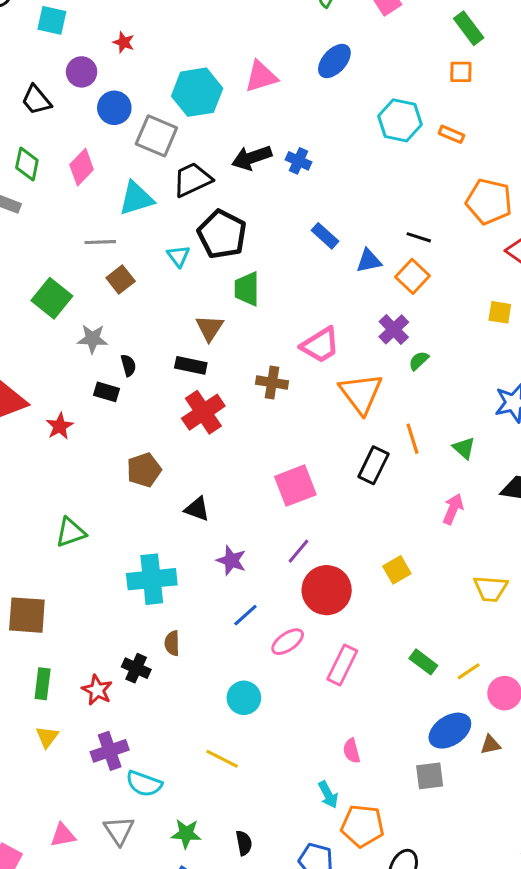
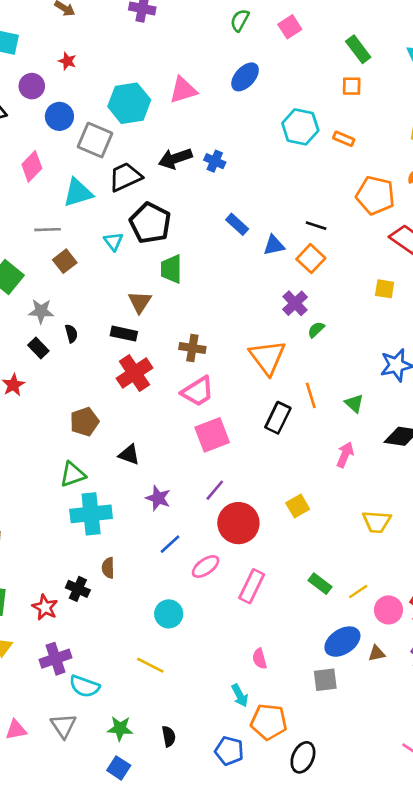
pink trapezoid: (320, 345) -> (198, 391), moved
black rectangle: (107, 392) -> (38, 348), moved, turned 30
green triangle: (71, 532) -> (73, 474), moved

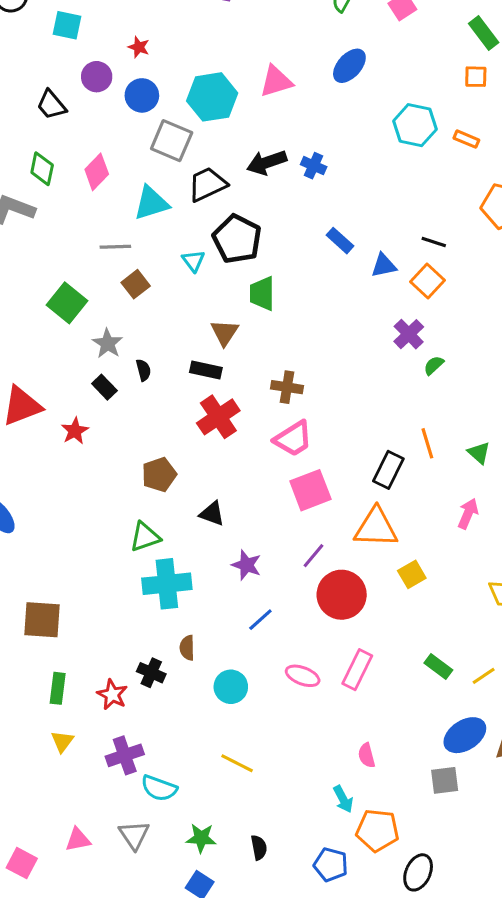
blue circle: (59, 116) -> (142, 95), moved
gray star: (41, 311) -> (108, 343), turned 30
orange triangle: (267, 357) -> (376, 528), moved, turned -51
pink ellipse: (206, 567) -> (303, 676), moved, turned 56
cyan circle: (169, 614) -> (231, 687), moved

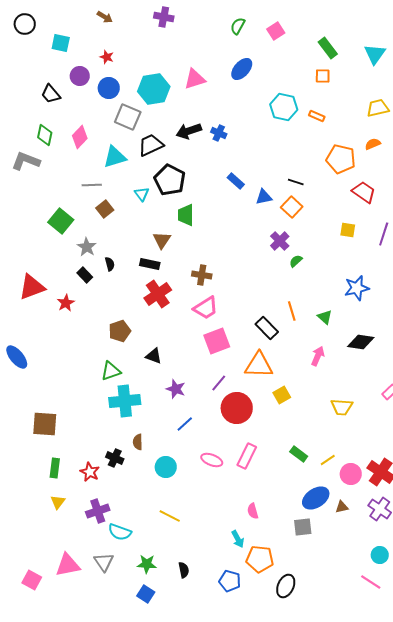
black rectangle: (388, 470) -> (267, 328), turned -70
pink triangle: (78, 840) -> (68, 565), size x1.5

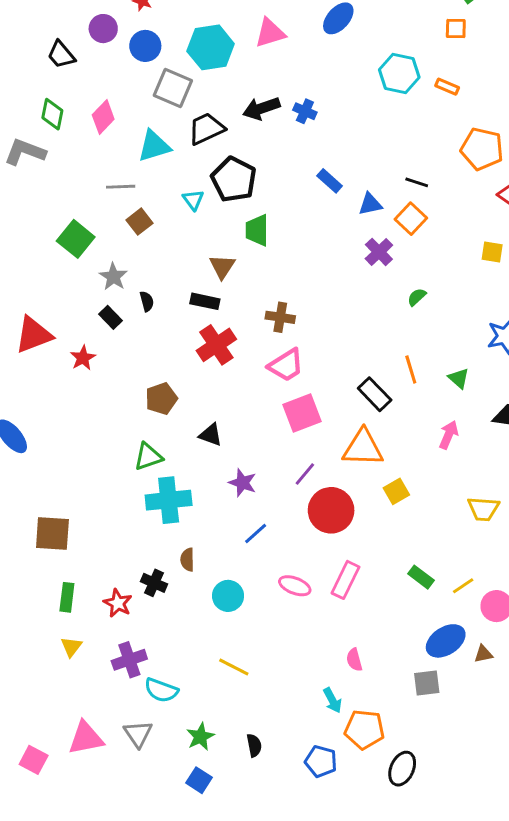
purple cross: (280, 241) -> (379, 252), moved
green star: (147, 564) -> (200, 737), turned -30

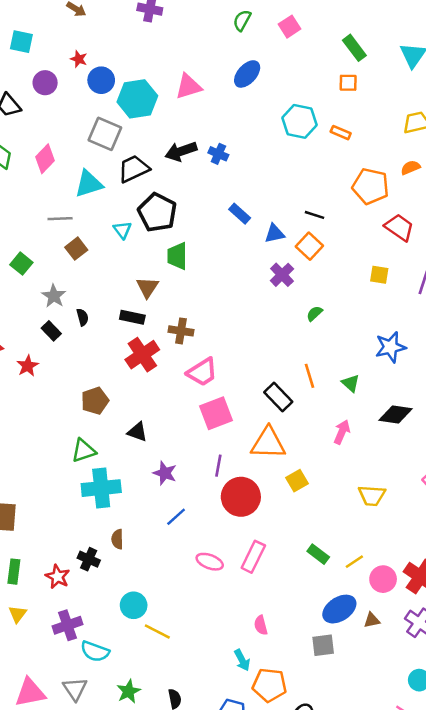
blue circle: (145, 46) -> (101, 80), moved
green square: (76, 239) -> (21, 264), size x0.7
brown cross: (280, 317) -> (181, 331), moved
purple line: (305, 474) -> (218, 466), turned -30
cyan circle: (228, 596) -> (134, 605), moved

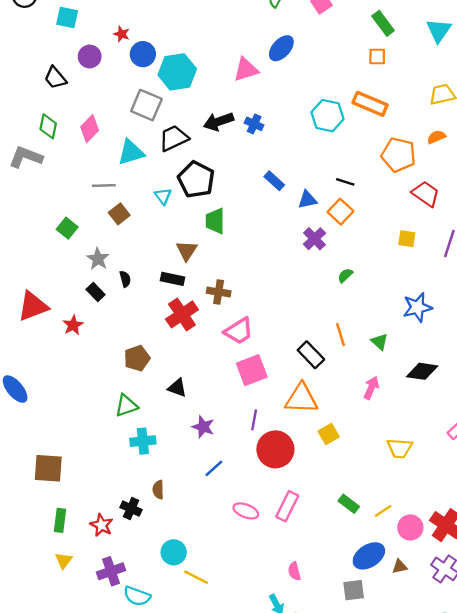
pink triangle: (188, 86) -> (246, 70), moved
cyan hexagon: (299, 121) -> (327, 116), moved
orange rectangle: (341, 133) -> (370, 104), size x1.8
cyan cross: (101, 488) -> (143, 441), size x0.7

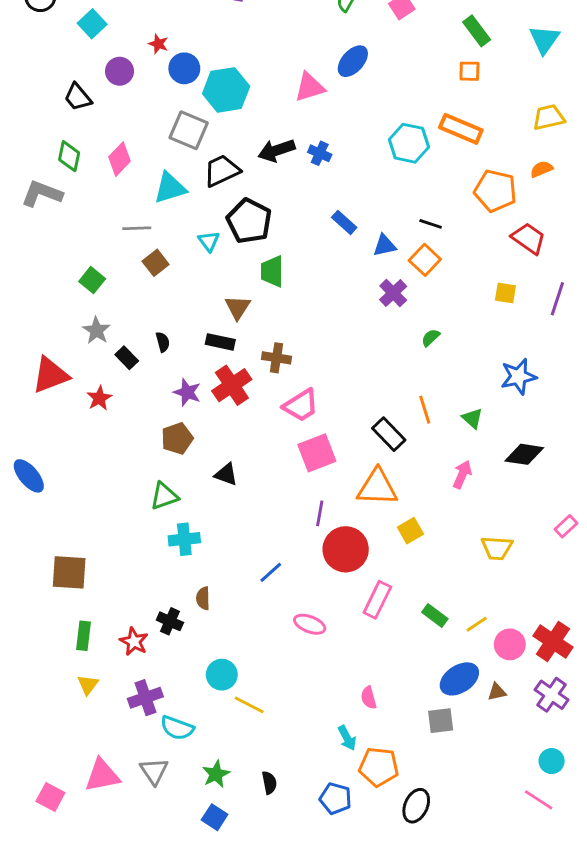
cyan square: (67, 17) -> (92, 24), turned 35
gray star: (98, 259) -> (96, 330), moved
purple star: (203, 427) -> (187, 392), moved
pink rectangle: (287, 506) -> (377, 600), moved

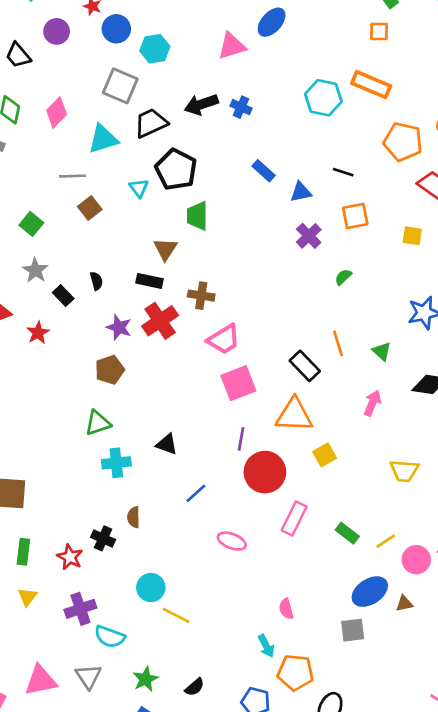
cyan hexagon: (226, 90) -> (155, 49), size x0.7
orange square: (425, 260) -> (355, 216), moved, turned 36
black triangle: (226, 474) -> (167, 444), moved
black semicircle: (269, 783) -> (195, 687), turned 60

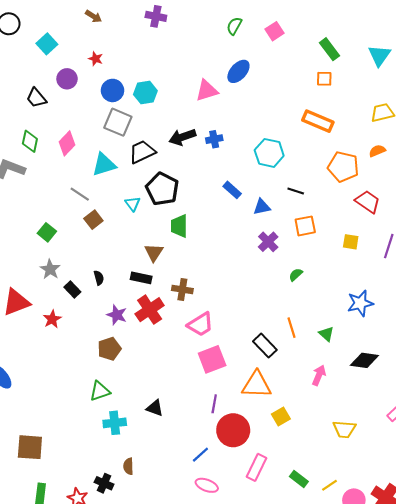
blue circle: (116, 29) -> (113, 90), moved
cyan hexagon: (323, 98) -> (269, 153), moved
blue cross: (241, 107) -> (214, 139), turned -35
gray line: (72, 176) -> (80, 194), turned 36
blue line: (196, 493) -> (200, 455), moved

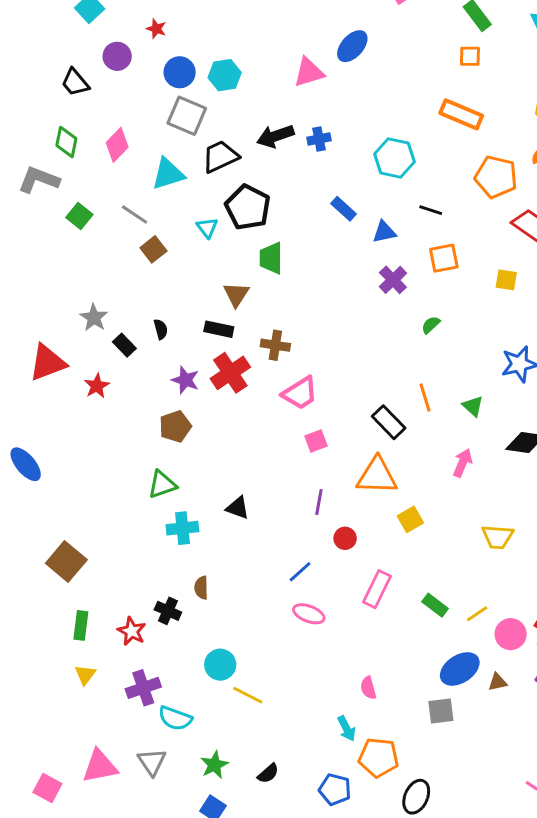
green square: (47, 232) -> (79, 216), moved
pink square: (212, 359) -> (316, 441), size x0.6
red circle: (233, 430) -> (345, 538), size x0.5
brown square: (30, 447) -> (66, 562), turned 36

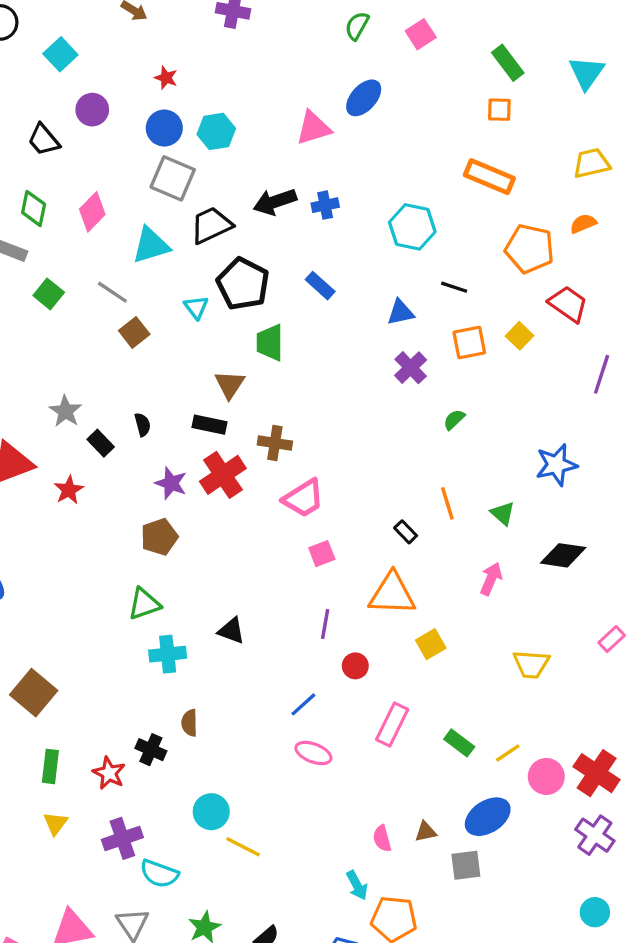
red star: (156, 29) -> (166, 78), moved
blue rectangle: (344, 209) -> (320, 286), moved
yellow square: (506, 280) -> (519, 336), moved, turned 35
black rectangle: (389, 422) -> (406, 532), size x0.6
brown triangle: (498, 682) -> (426, 832), moved

